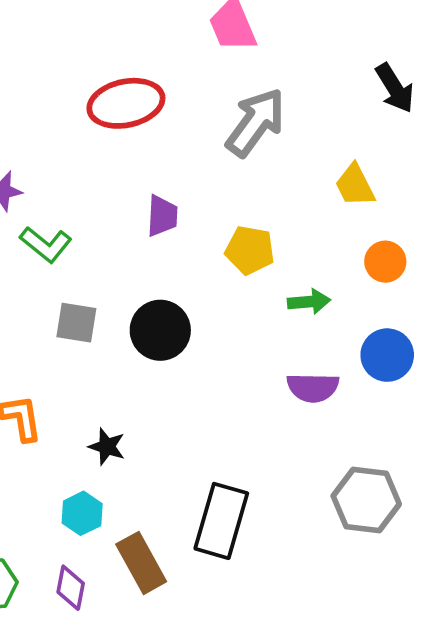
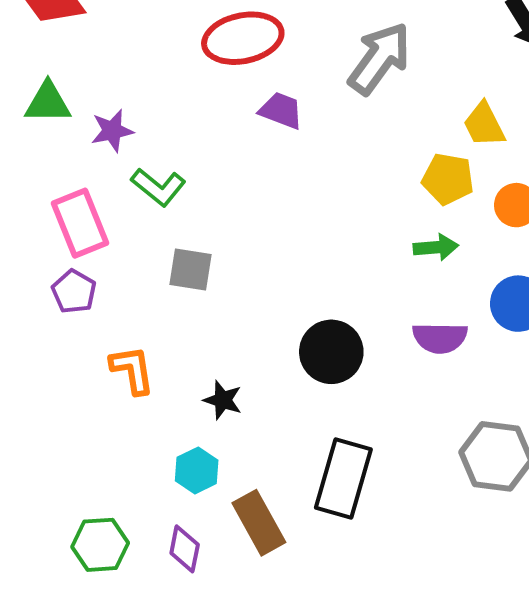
purple trapezoid: (162, 216) -> (281, 111), moved, turned -72
yellow pentagon: (250, 250) -> (448, 179), moved
black circle: (160, 330) -> (331, 352), moved

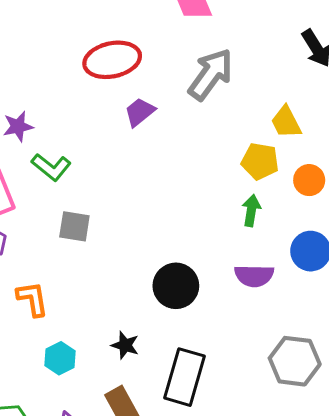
purple trapezoid: (281, 111) -> (140, 112), turned -60
green arrow: (436, 247) -> (251, 210), turned -76
black star: (223, 400) -> (125, 345), moved
cyan hexagon: (197, 470) -> (60, 358), moved

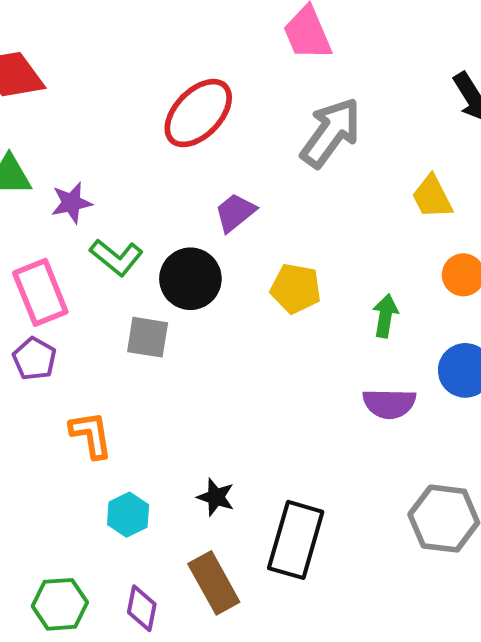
red ellipse: (112, 60) -> (198, 113), turned -34
purple trapezoid: (140, 112) -> (235, 212), moved
yellow pentagon: (260, 161) -> (296, 289), moved
black circle: (176, 286) -> (190, 279), moved

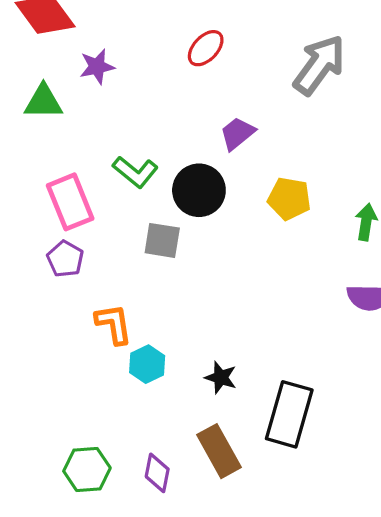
red ellipse: (198, 113) -> (206, 48), size x0.6
purple star: (71, 203) -> (97, 67), moved
cyan hexagon: (128, 515) -> (147, 364), moved

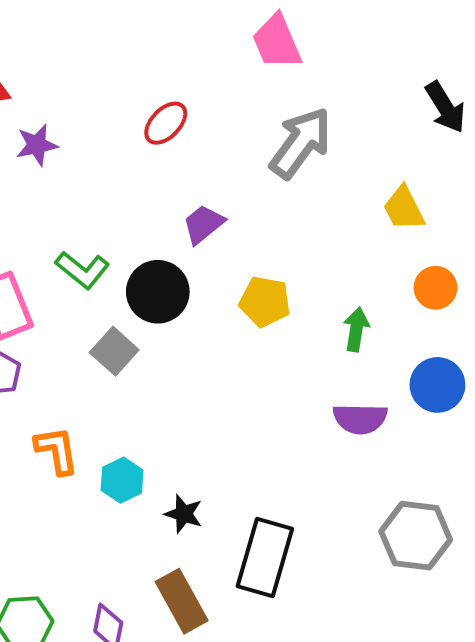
gray square: (162, 240) -> (114, 351), turned 33
cyan hexagon: (147, 364) -> (122, 480), moved

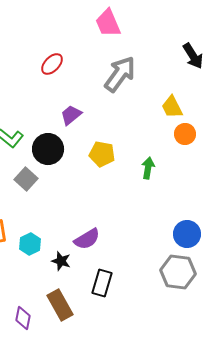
orange circle: (435, 288) -> (185, 134), moved
blue circle: (437, 385) -> (187, 234), moved
purple semicircle: (360, 419) -> (87, 239), moved, turned -32
black rectangle: (265, 558) -> (102, 283), size x0.7

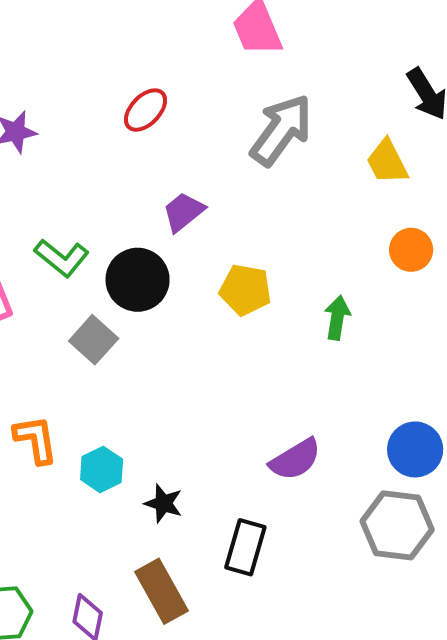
yellow trapezoid: (172, 107) -> (387, 162), moved
purple semicircle: (87, 239) -> (295, 459), moved

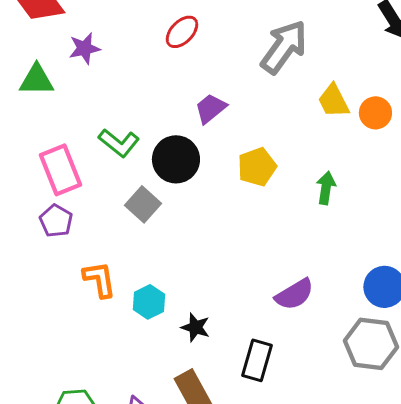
yellow trapezoid: (387, 162) -> (333, 101), moved
orange circle: (411, 250) -> (375, 113), moved
yellow pentagon: (245, 290) -> (257, 167), turned -30

